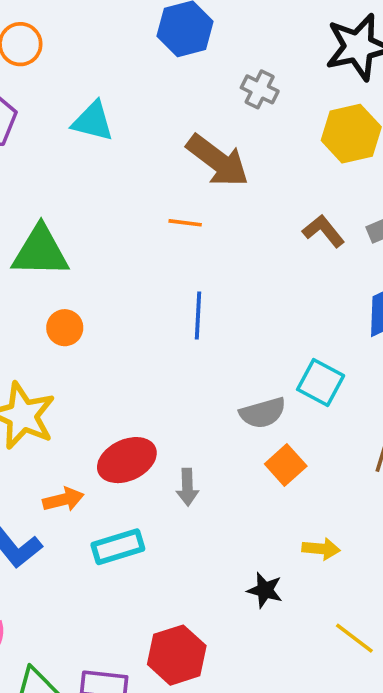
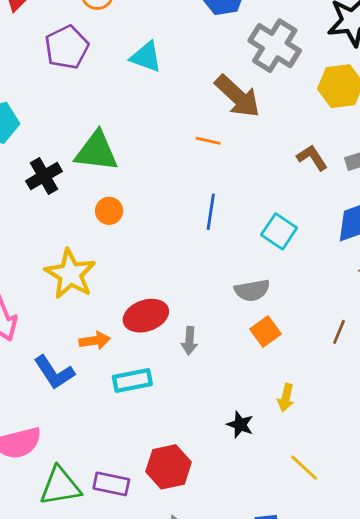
gray cross: (260, 89) -> (275, 46), size x1.8
cyan square: (321, 382) -> (279, 231), moved
yellow arrow: (321, 549) -> (286, 398), turned 92

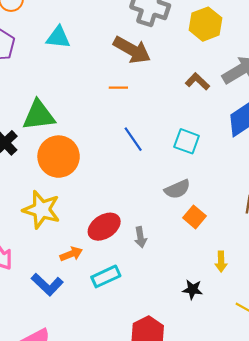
orange circle: (109, 211) -> (59, 157), size x2.0
blue line: (211, 212) -> (133, 139), turned -30

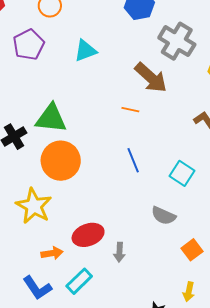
cyan triangle: (58, 37) -> (85, 51), turned -40
gray semicircle: (177, 189) -> (163, 216), turned 35
orange square: (194, 217) -> (192, 250), moved
cyan rectangle: (106, 276) -> (79, 281), turned -32
blue L-shape: (47, 284) -> (37, 288), moved

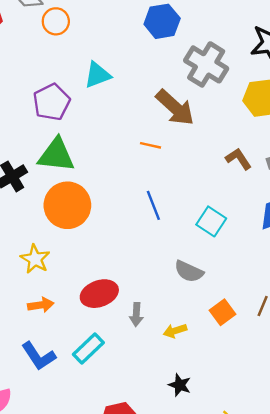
purple pentagon: (29, 45) -> (52, 102), moved
yellow star: (34, 206) -> (35, 259), size x0.7
orange arrow: (52, 253) -> (41, 305), moved
yellow arrow: (189, 292) -> (175, 331), moved, turned 60

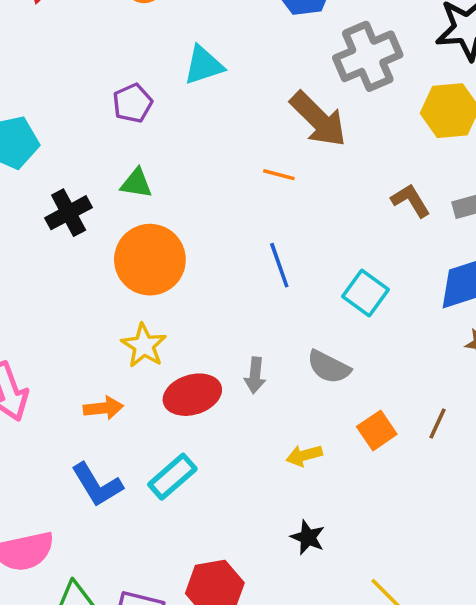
gray cross: (206, 64) -> (368, 56), turned 33
purple pentagon: (52, 102) -> (133, 103), size x0.7
green triangle: (56, 155) -> (136, 183), size x0.6
yellow star: (35, 259) -> (144, 346), moved
gray arrow: (136, 314) -> (255, 375), moved

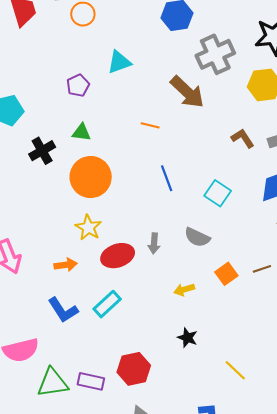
orange line: (279, 175) -> (150, 125), moved
brown line: (438, 424) -> (262, 269), turned 48

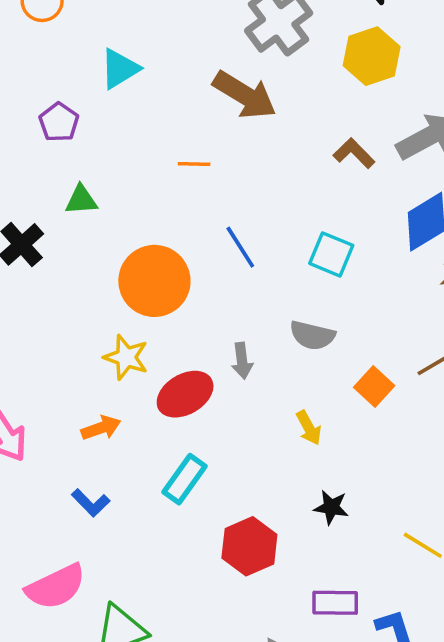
orange circle: (91, 177) -> (154, 281), moved
yellow arrow: (184, 290) -> (309, 428), turned -90
blue L-shape: (63, 310) -> (91, 503), moved, size x0.7
red hexagon: (134, 369) -> (249, 546), moved
purple rectangle: (91, 381) -> (335, 603), moved

